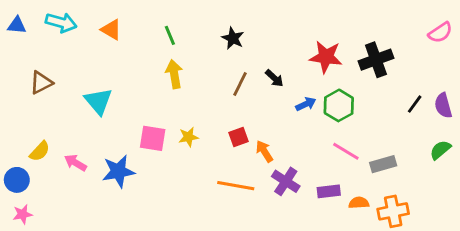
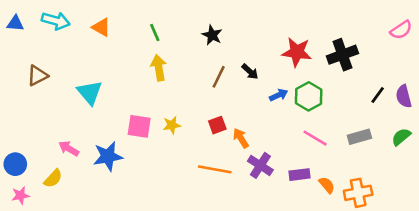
yellow semicircle: (40, 151) -> (53, 178), moved
gray rectangle: (383, 164) -> (359, 137), moved
orange semicircle: (359, 203) -> (327, 185), turned 54

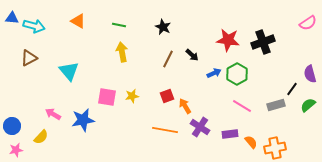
cyan arrow: (56, 21) -> (34, 26), moved
green line: (155, 33) -> (119, 25), turned -56
black line: (378, 95) -> (292, 89), moved

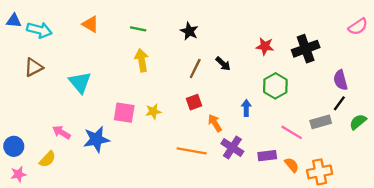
red star: (228, 40) -> (265, 46), size x0.7
blue arrow: (214, 73) -> (246, 108), moved, turned -64
purple semicircle: (310, 74) -> (340, 80), moved
red square: (167, 96) -> (194, 102), moved
pink line: (242, 106) -> (292, 132), moved

